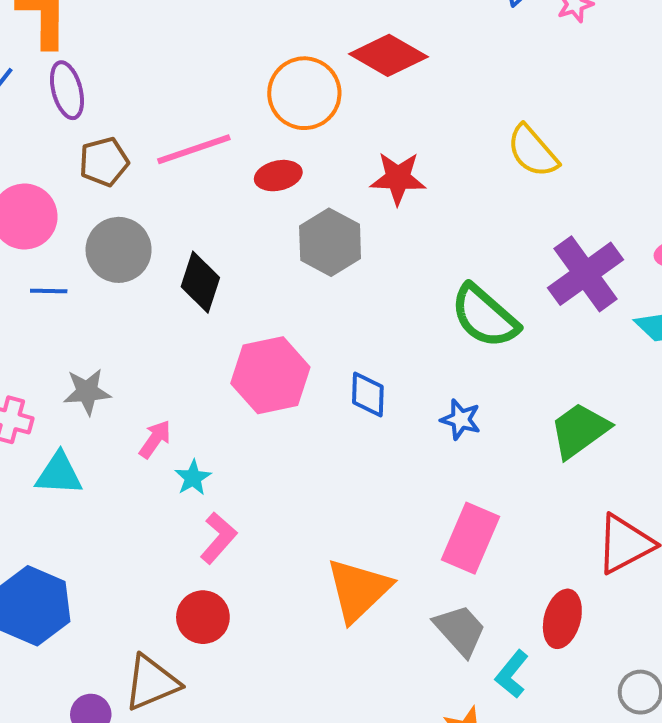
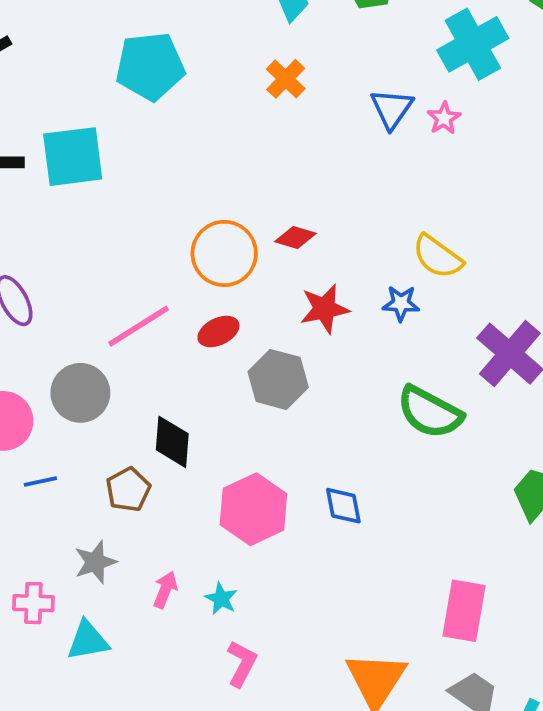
red diamond: (388, 55) -> (295, 238), moved, size x0.6
brown pentagon: (104, 162) -> (128, 490), moved
gray circle: (119, 250) -> (80, 393), moved
blue star: (461, 419) -> (401, 303), moved
cyan star: (193, 478) -> (221, 599), moved

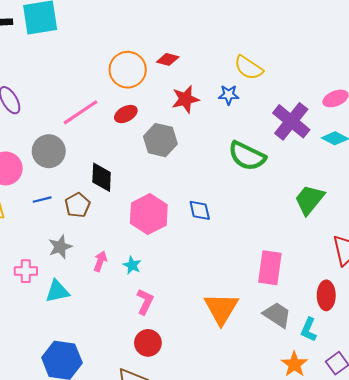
blue line: (40, 482) -> (42, 200), moved

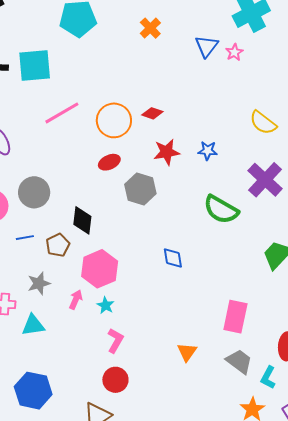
yellow semicircle: (249, 68) -> (263, 123), moved
pink line: (80, 112) -> (62, 113), moved
pink hexagon: (149, 214) -> (100, 269), moved
orange triangle: (221, 309) -> (187, 352), size x0.6

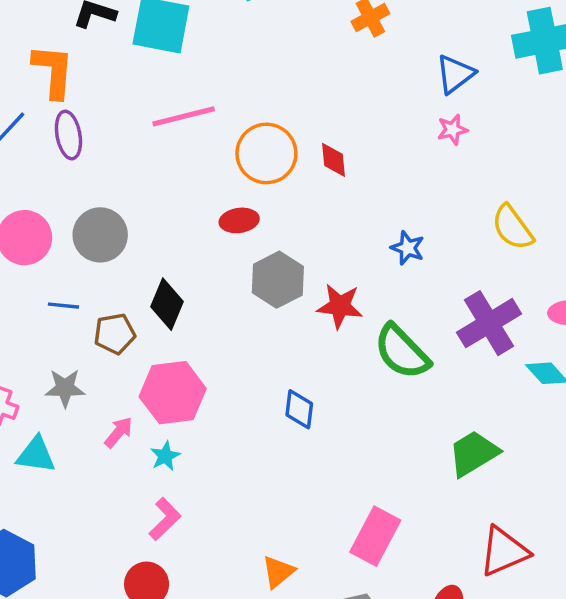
pink star: (234, 52) -> (452, 130), moved
red diamond: (152, 113) -> (334, 160), turned 50
red star: (167, 152) -> (340, 306), moved

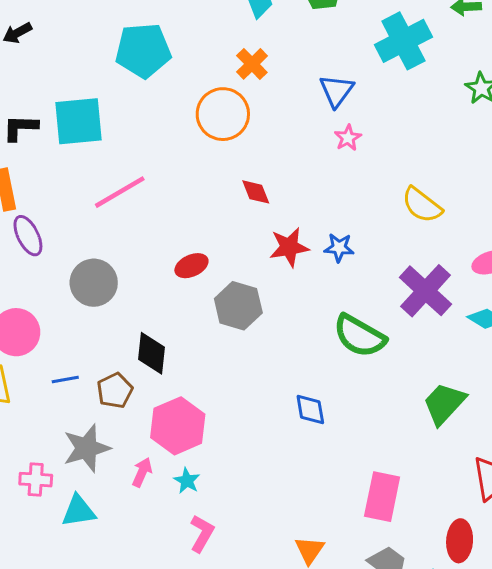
orange circle: (266, 153) -> (223, 114), moved
gray circle: (100, 235) -> (94, 283), moved
red star: (340, 306) -> (289, 247), moved
gray star: (65, 388) -> (87, 448), size x1.4
blue diamond: (299, 409) -> (310, 409), moved

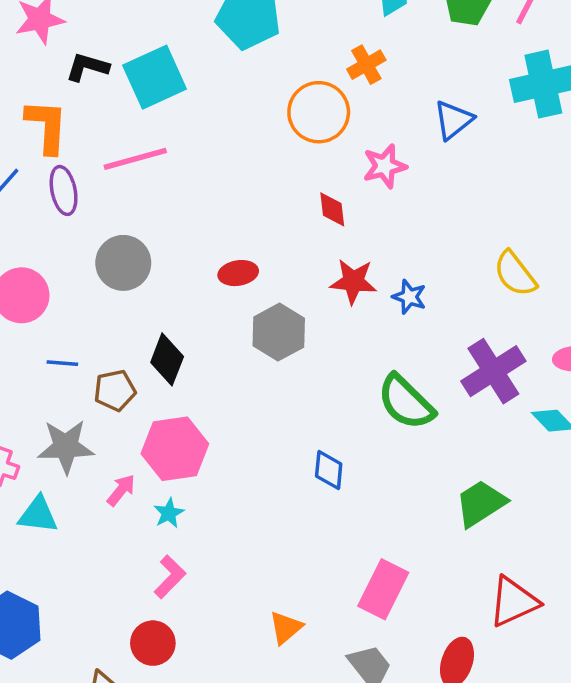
cyan square: (79, 121) -> (155, 77), turned -34
pink star: (348, 138) -> (385, 166), moved, size x1.4
pink line: (120, 192) -> (135, 159), moved

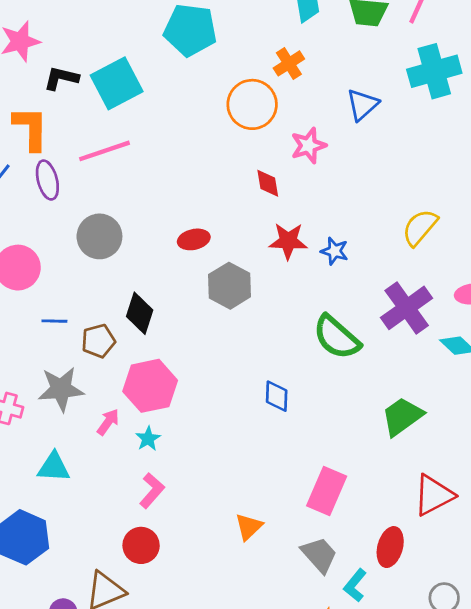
yellow semicircle: (515, 274) -> (420, 227), turned 81
cyan triangle: (38, 515) -> (54, 467), moved

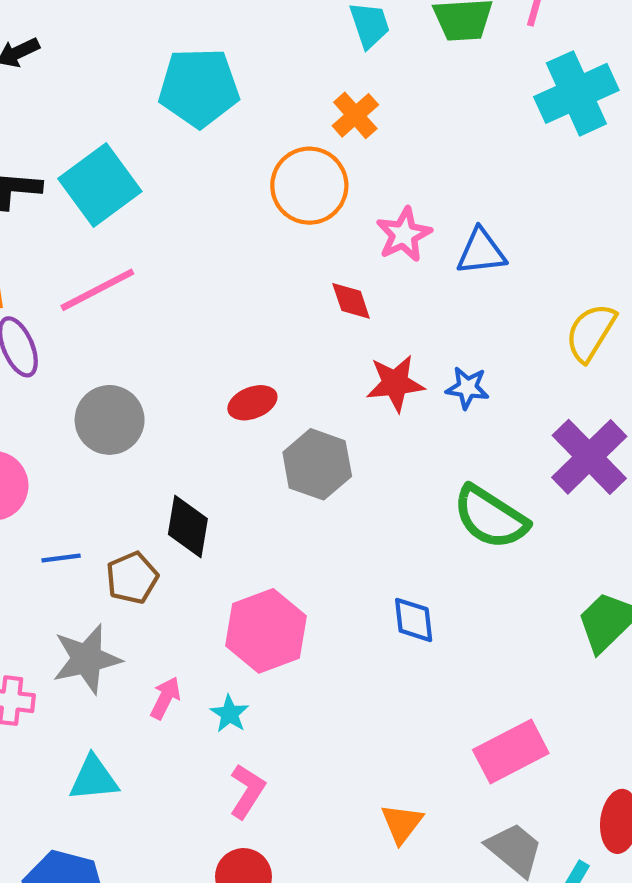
blue triangle: (362, 105) -> (481, 252), moved, turned 44
pink hexagon: (150, 386) -> (266, 631), moved
pink rectangle: (327, 491) -> (511, 752), turned 48

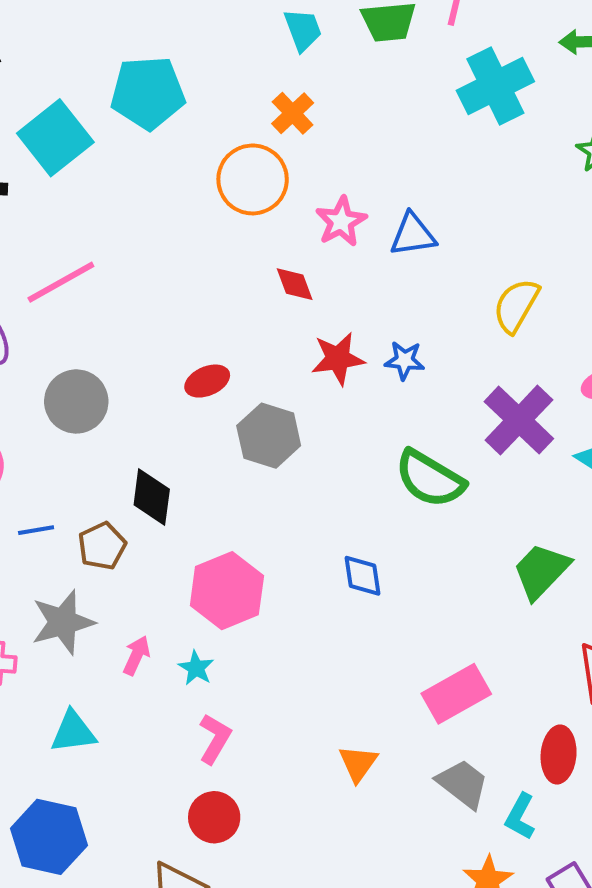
cyan square: (100, 185) -> (55, 138), moved

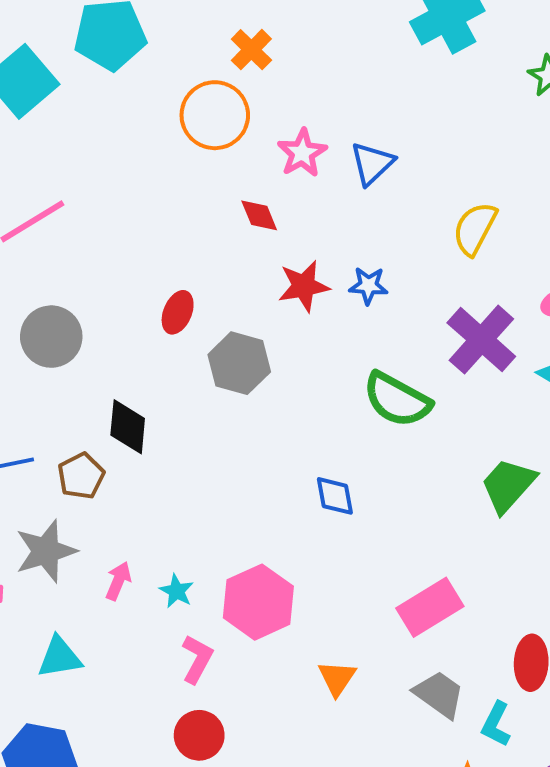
blue triangle: (413, 235) -> (372, 163), turned -33
red ellipse: (207, 381) -> (178, 312), turned -42
pink hexagon: (227, 591) -> (258, 602), moved

